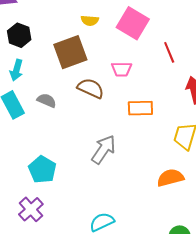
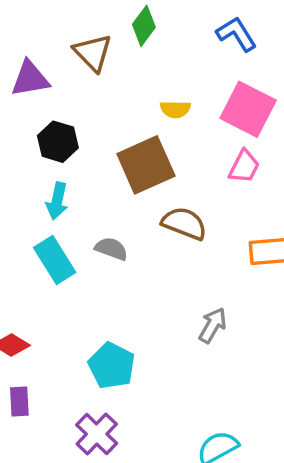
pink trapezoid: (122, 69) -> (244, 167), moved, turned -60
gray arrow: (104, 150) -> (213, 325), size x0.7

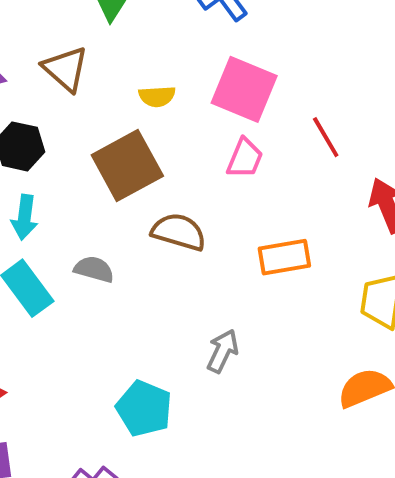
brown triangle: (93, 53) -> (66, 69), moved
cyan pentagon: (112, 366) -> (144, 409), moved

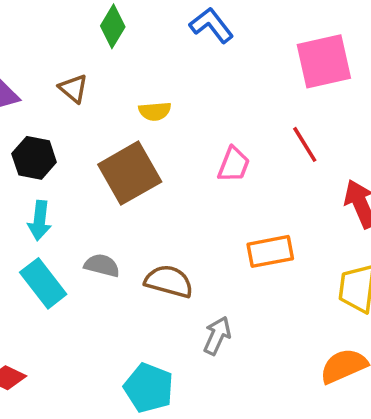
brown triangle: (66, 69) -> (73, 89), size x0.7
pink square: (244, 89) -> (324, 61), moved, turned -34
brown semicircle: (179, 232) -> (169, 281), moved

